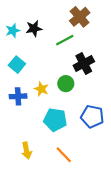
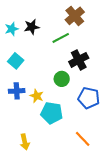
yellow star: (41, 89) -> (37, 96), moved
blue pentagon: (92, 117) -> (89, 98), moved
orange line: (64, 155) -> (83, 139), moved

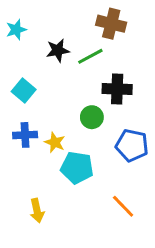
brown cross: (75, 16) -> (111, 24), turned -36
black star: (32, 27) -> (58, 50), moved
cyan star: (12, 29) -> (16, 30), moved
black cross: (79, 60) -> (117, 89), turned 30

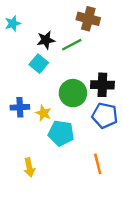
black cross: (117, 89) -> (102, 85), moved
cyan square: (24, 90) -> (39, 64), moved
green circle: (92, 117) -> (73, 93), size x1.5
orange line: (123, 206) -> (98, 164), turned 30

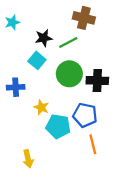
green circle: (73, 93) -> (69, 74), moved
blue cross: (20, 107) -> (16, 87), moved
blue pentagon: (105, 115) -> (85, 115), moved
orange line: (98, 164) -> (93, 144), moved

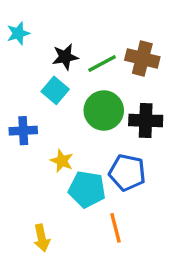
brown cross: (84, 18) -> (142, 59), moved
orange line: (93, 144) -> (115, 228), moved

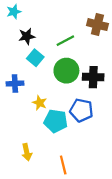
cyan star: (18, 33) -> (14, 12), moved
black star: (65, 57) -> (27, 36), moved
brown cross: (142, 59) -> (97, 25), moved
orange line: (115, 228) -> (63, 165), moved

